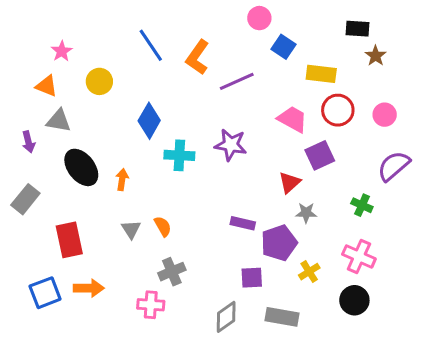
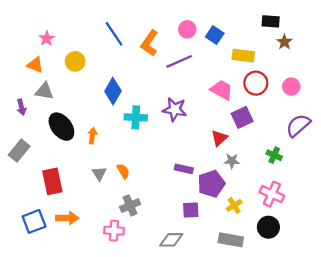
pink circle: (259, 18) -> (187, 29), moved
gray diamond: (226, 317) -> (171, 240), turned 35
gray rectangle: (282, 317) -> (231, 240), moved

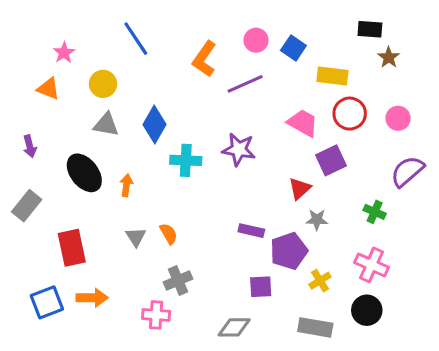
blue line: (114, 34) -> (136, 39), moved
gray triangle: (44, 91) -> (106, 124), moved

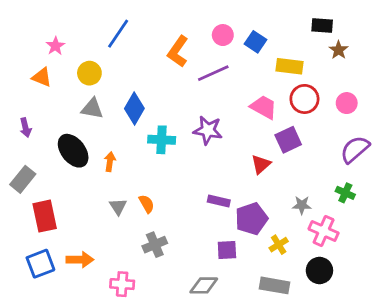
blue line: (136, 39) -> (118, 34), turned 68
green cross: (375, 212) -> (345, 193), moved
gray star: (317, 220) -> (302, 205), moved
red rectangle: (72, 248) -> (45, 216), moved
pink cross: (156, 315) -> (122, 284), moved

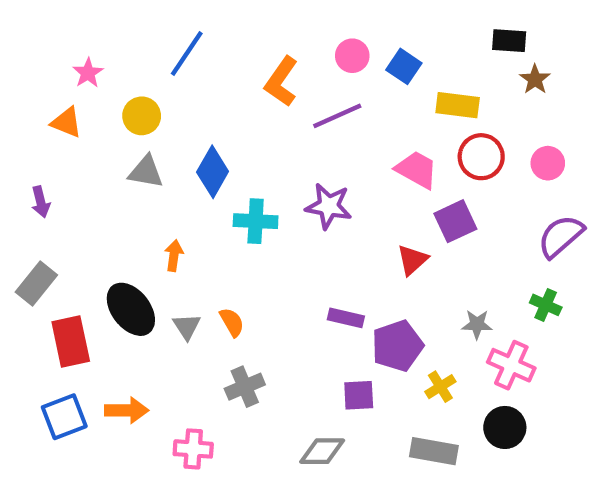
black ellipse: (73, 151) -> (131, 309), moved

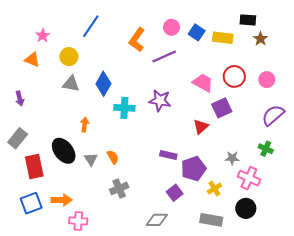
yellow rectangle: (458, 105) -> (223, 38), moved
purple square: (359, 395) -> (175, 193), turned -35
pink cross: (193, 449) -> (78, 221), moved

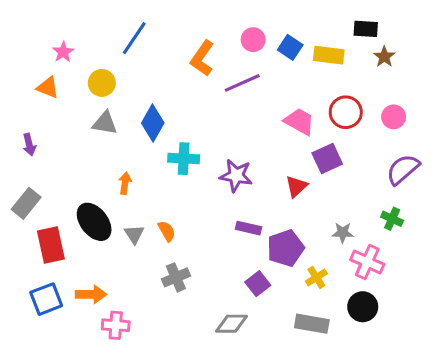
purple star: (160, 101) -> (236, 176), moved

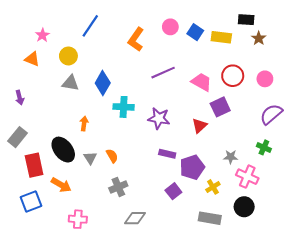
purple line: (242, 83) -> (163, 73), moved
orange arrow: (91, 294) -> (61, 185), moved, turned 30
gray diamond: (231, 324) -> (135, 218), moved

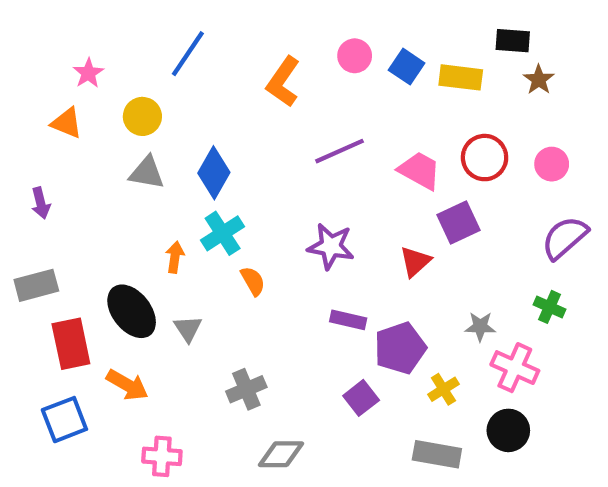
cyan cross: (124, 107) -> (223, 233), moved, turned -36
gray rectangle: (17, 137) -> (36, 285), turned 36
orange semicircle: (112, 156) -> (253, 281), moved

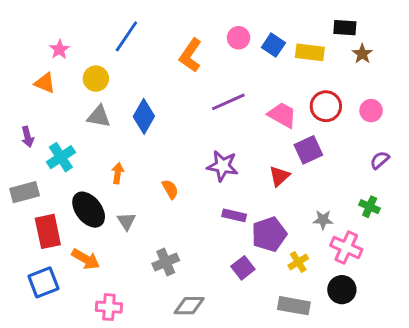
cyan cross: (223, 233) -> (61, 157), moved
purple semicircle: (565, 238) -> (380, 160), size x0.6

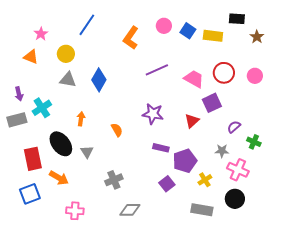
brown star: (362, 54) -> (257, 37), moved
purple semicircle: (380, 160) -> (234, 127), moved
gray rectangle: (25, 192) -> (17, 120), moved

